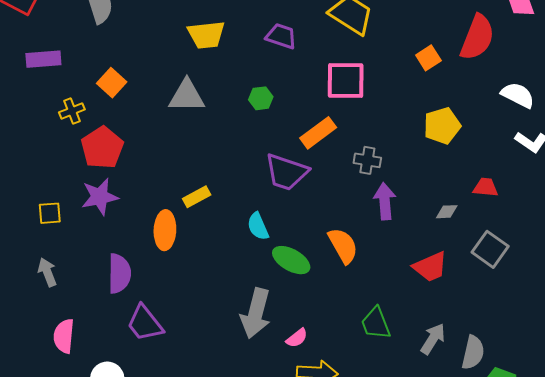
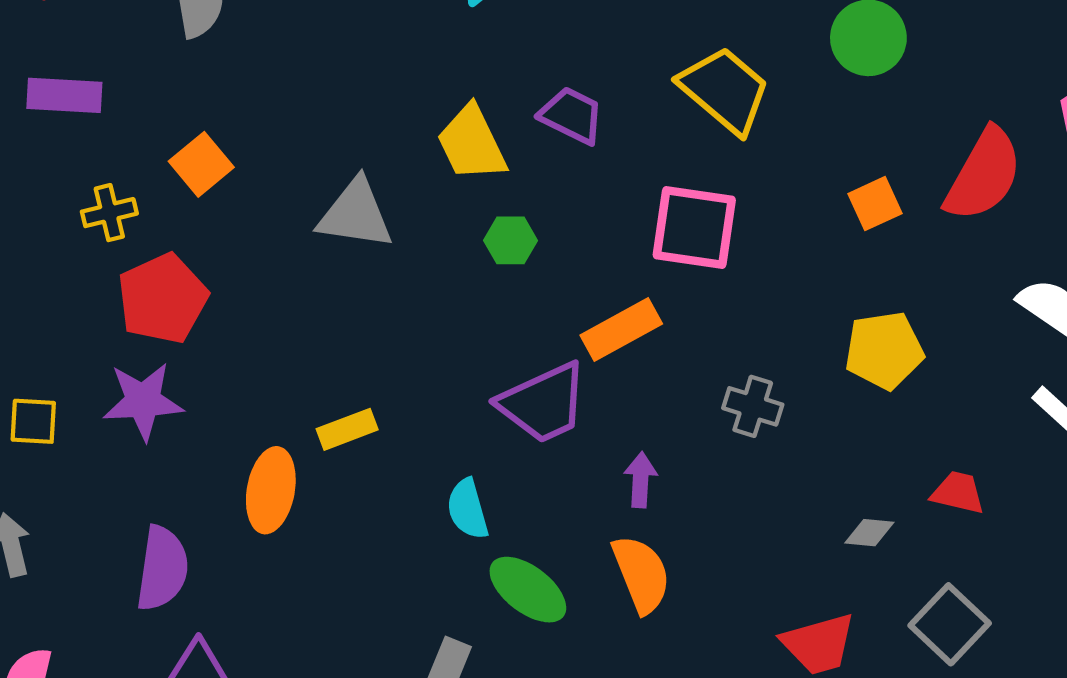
yellow trapezoid: (206, 35) -> (472, 143), moved, turned 63
gray cross: (367, 160) -> (753, 406), moved
purple trapezoid: (286, 172) -> (543, 403), turned -51
purple arrow: (385, 201) -> (640, 480), moved, size x0.7

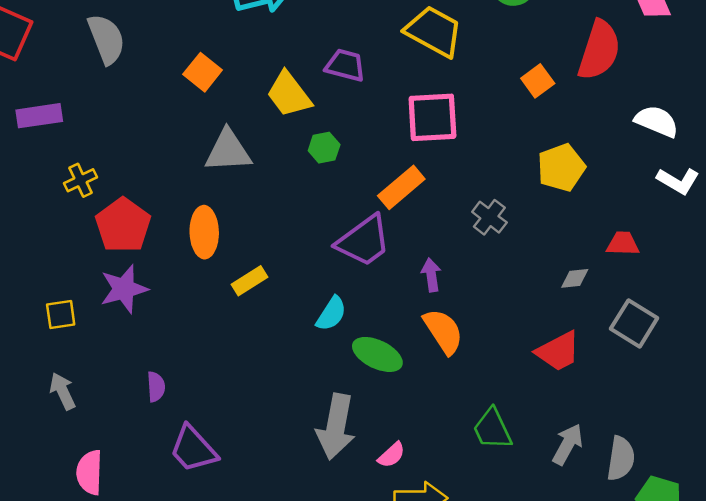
orange square: (201, 164) -> (203, 72), moved
gray cross: (753, 406) -> (489, 217), turned 32
orange ellipse: (271, 490) -> (204, 232), moved
cyan semicircle: (468, 509) -> (331, 314), turned -120
purple semicircle: (162, 568) -> (156, 387), size x0.6

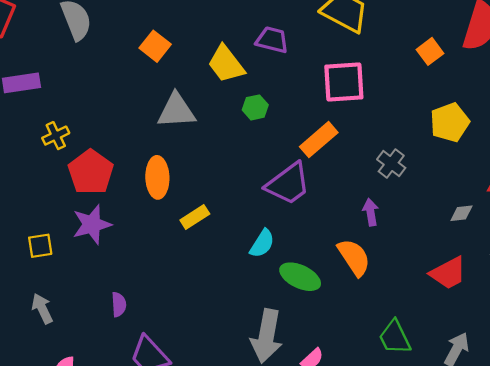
purple arrow: (431, 275) -> (371, 212), moved

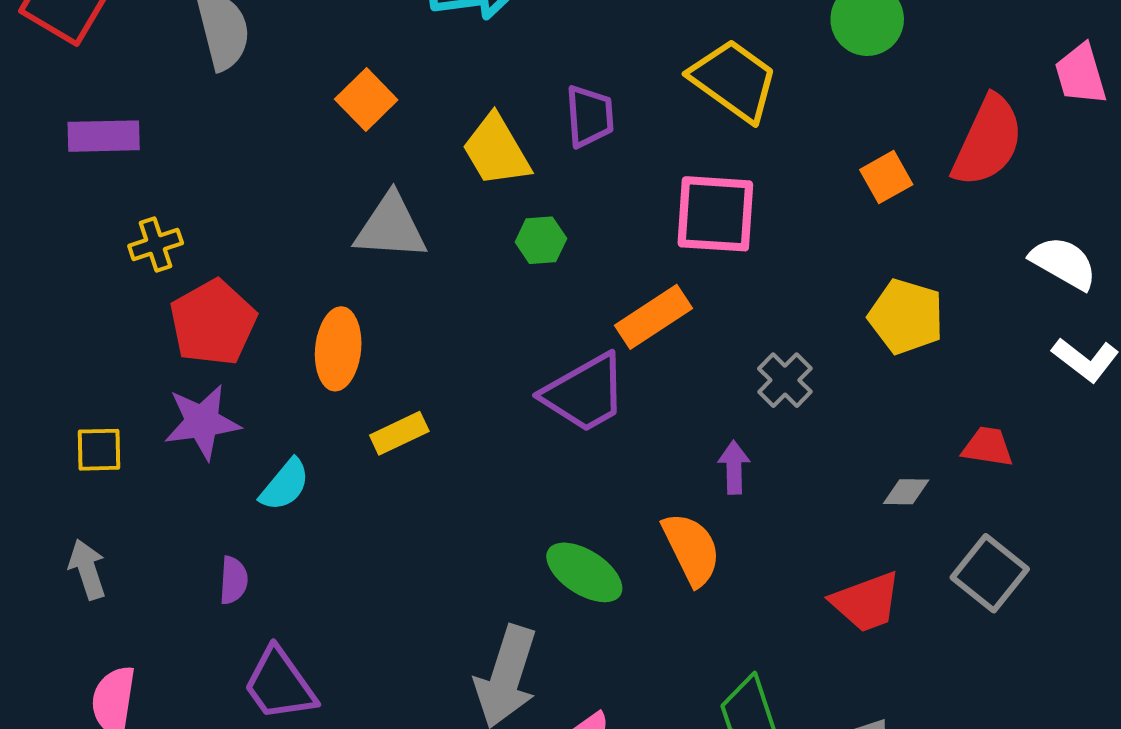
purple trapezoid: (272, 40) -> (590, 116), turned 64
yellow pentagon: (450, 122) -> (906, 317), turned 30
cyan semicircle: (262, 244) -> (285, 485), moved

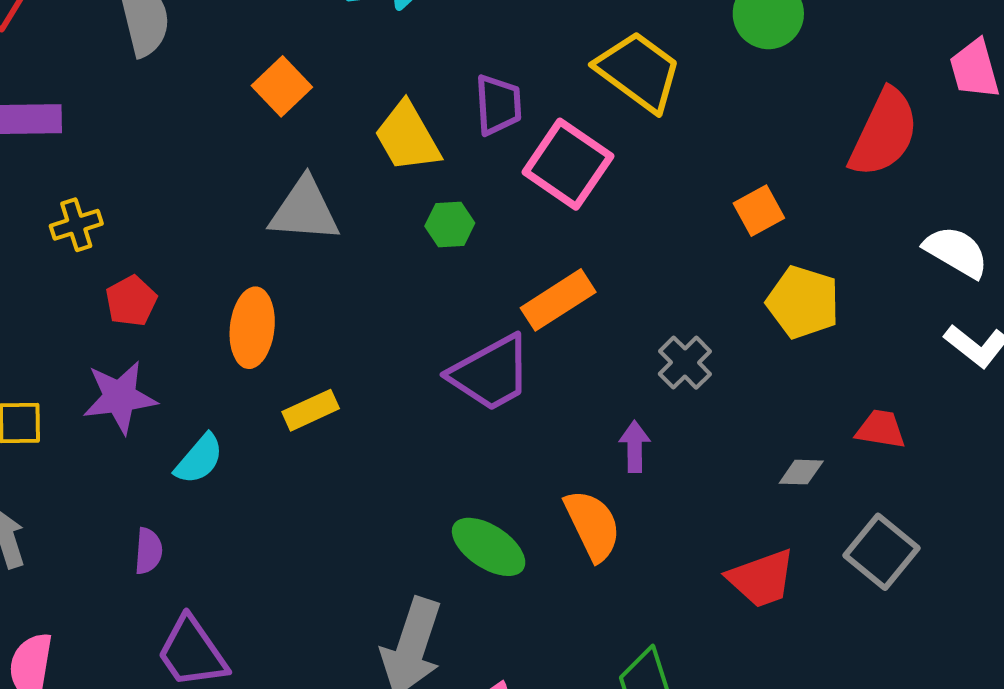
orange square: (886, 177) -> (759, 211), moved
pink square: (715, 214) -> (568, 164), moved, turned 30
red pentagon: (213, 323) -> (131, 301), size x0.6

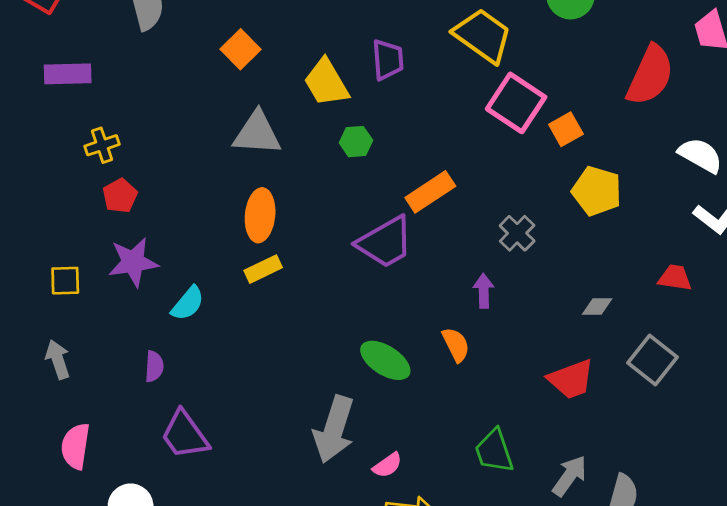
pink square: (568, 164) -> (516, 103), moved
red pentagon: (131, 301) -> (120, 196), moved
orange ellipse: (252, 328) -> (260, 215), moved
red trapezoid: (881, 429) -> (675, 278), moved
orange semicircle: (593, 525) -> (456, 345), size x0.7

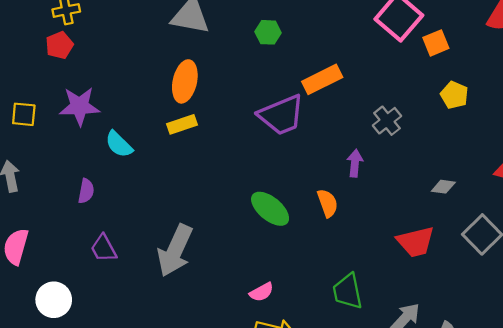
yellow pentagon: (597, 191) -> (454, 95), size x0.7
red pentagon: (120, 196) -> (59, 45), moved
cyan semicircle: (188, 303) -> (119, 144), turned 88
gray arrow: (334, 429) -> (175, 250), moved
purple trapezoid: (185, 435) -> (104, 248), size x0.7

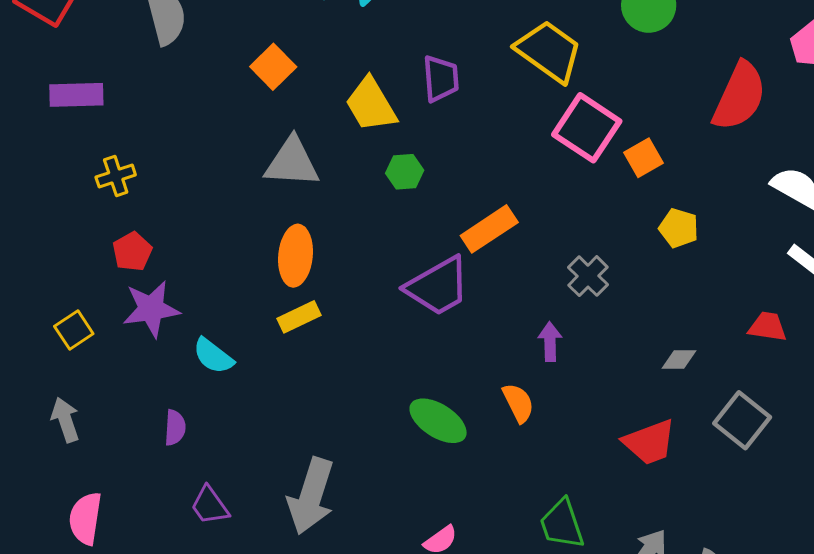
red pentagon: (59, 45) -> (132, 252), moved
yellow square: (24, 114) -> (74, 330), turned -32

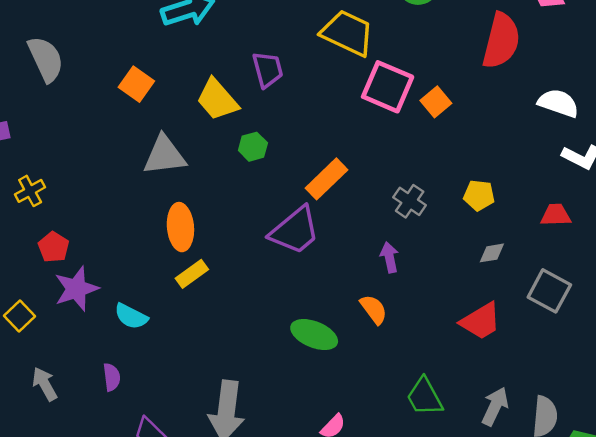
yellow pentagon: (679, 228) -> (479, 195), moved
gray arrow: (65, 420) -> (45, 384), moved

